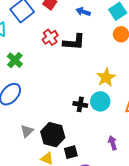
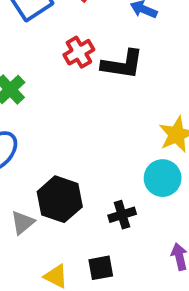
black cross: (80, 104) -> (122, 215), moved, turned -32
black hexagon: (53, 135) -> (60, 199), moved

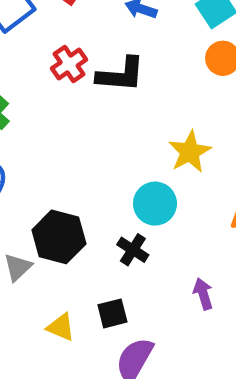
cyan circle: (163, 178) -> (155, 204), moved
black cross: (122, 215) -> (133, 250), turned -36

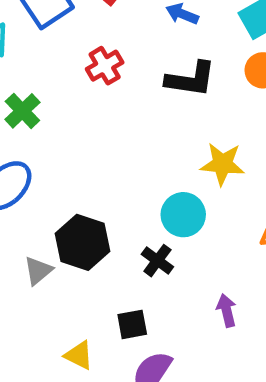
black L-shape: (121, 75) -> (191, 79), moved
yellow star: (190, 152) -> (222, 164), turned 30
yellow triangle: (61, 327) -> (79, 355), moved

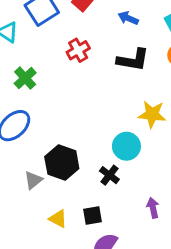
yellow triangle: (79, 355) -> (58, 219), moved

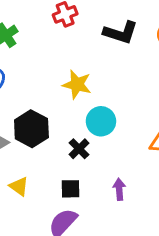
yellow star: (152, 114) -> (77, 85), moved
black square: (93, 216) -> (71, 189), moved

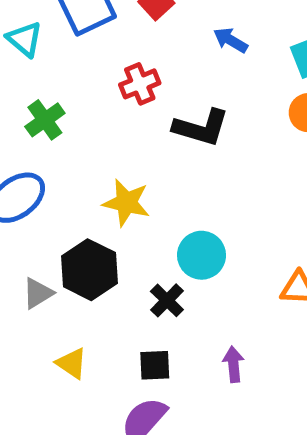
black L-shape: (121, 33) -> (201, 128), moved
yellow star: (77, 85) -> (126, 203), moved

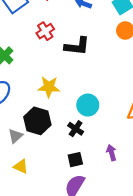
yellow triangle: (72, 363) -> (21, 167), moved

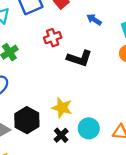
yellow star: (49, 87) -> (62, 108), moved
cyan circle: (88, 105) -> (89, 128), moved

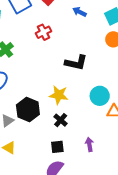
black L-shape: (79, 58) -> (76, 63), moved
cyan circle: (89, 128) -> (100, 96), moved

